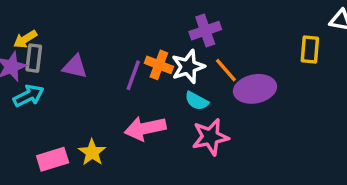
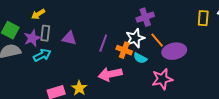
yellow arrow: (25, 39) -> (38, 14), moved
yellow rectangle: (310, 49) -> (203, 18), moved
orange cross: (159, 65) -> (124, 50), moved
pink star: (210, 137) -> (162, 79), moved

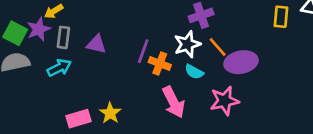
purple star: (32, 38) -> (39, 29), moved
orange cross: (124, 50) -> (160, 64), moved
pink arrow: (110, 74) -> (174, 102), moved, turned -105

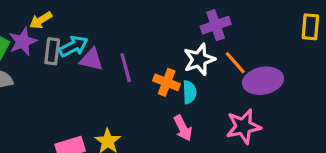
purple line: (143, 51) -> (126, 68), moved, turned -35
cyan arrow: (59, 68) -> (73, 46), moved
cyan semicircle: (194, 72) -> (189, 92), moved, turned -120
pink arrow: (174, 102) -> (183, 128), size x0.7

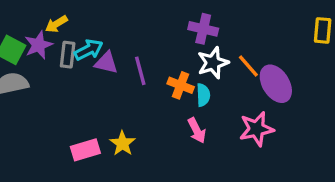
purple cross: (216, 25) -> (203, 29), moved, turned 32
purple ellipse: (263, 81) -> (276, 84), turned 69

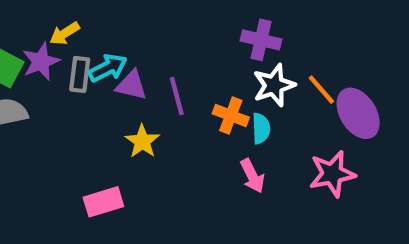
yellow star: (123, 143) -> (142, 141), moved

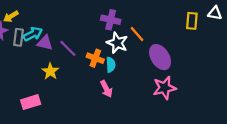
white star: (274, 85) -> (117, 43), turned -30
orange line: (321, 90) -> (137, 34), moved
purple line: (177, 96) -> (68, 48), turned -30
pink star: (332, 174) -> (164, 88), moved

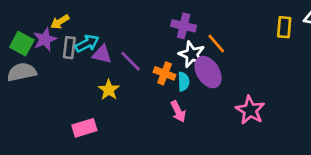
purple ellipse: (160, 57) -> (208, 72), moved
pink star: (164, 88) -> (250, 110), turned -30

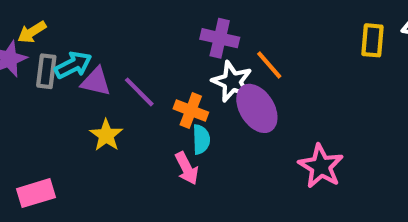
cyan semicircle: (184, 82) -> (201, 139), moved
pink arrow: (178, 111) -> (187, 168), moved
pink rectangle: (84, 128) -> (36, 193), moved

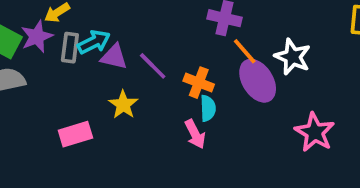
orange line: (269, 65) -> (245, 51), moved
white star: (232, 82) -> (293, 57), moved
pink rectangle: (36, 193) -> (75, 134), moved

